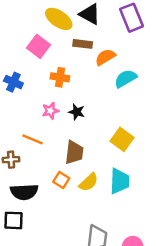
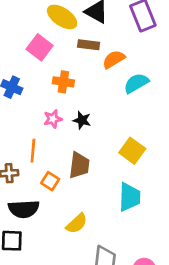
orange line: (33, 139) -> (33, 151), turned 72
orange square: (61, 180) -> (50, 181), moved
yellow semicircle: (89, 182) -> (77, 223), moved

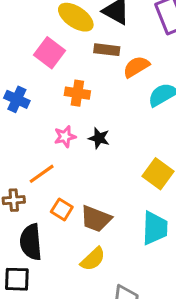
orange line: (33, 151) -> (42, 174), turned 50
brown trapezoid: (79, 165) -> (96, 219), moved, turned 104
black semicircle: (24, 209) -> (31, 242), turned 88

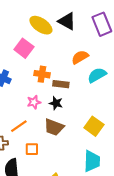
brown rectangle: (107, 50) -> (61, 84), moved
orange square: (62, 209) -> (32, 149), turned -32
brown trapezoid: (96, 219) -> (54, 127), moved

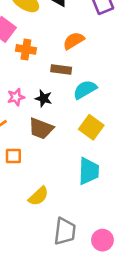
orange cross: (42, 74) -> (26, 49), moved
cyan semicircle: (97, 75) -> (85, 90), moved
brown rectangle: (61, 84) -> (61, 70), moved

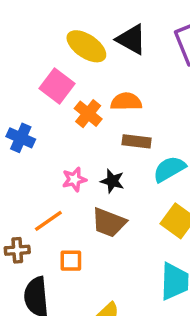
orange semicircle: (74, 41) -> (126, 102), moved, turned 30
orange cross: (26, 49) -> (88, 114), turned 30

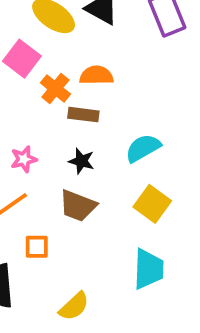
brown rectangle: (137, 141) -> (83, 115), moved
pink star: (74, 179) -> (24, 159), moved

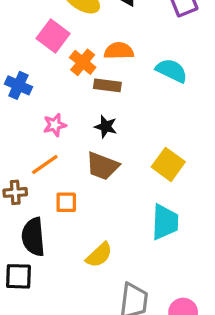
cyan semicircle: (143, 148) -> (172, 71), moved, turned 56

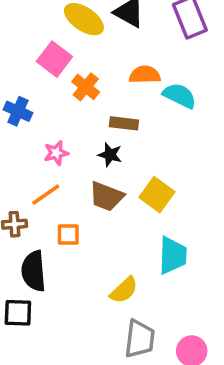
orange semicircle: (119, 51) -> (145, 75), moved
brown rectangle: (107, 85) -> (124, 123), moved
yellow square: (168, 164) -> (157, 195), moved
yellow semicircle: (99, 255) -> (124, 290), moved

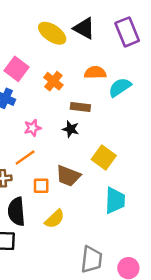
pink square: (54, 59) -> (16, 69), moved
cyan semicircle: (180, 96) -> (120, 87), turned -60
brown trapezoid: (107, 196) -> (68, 176), moved
yellow semicircle: (124, 290) -> (55, 219), moved

